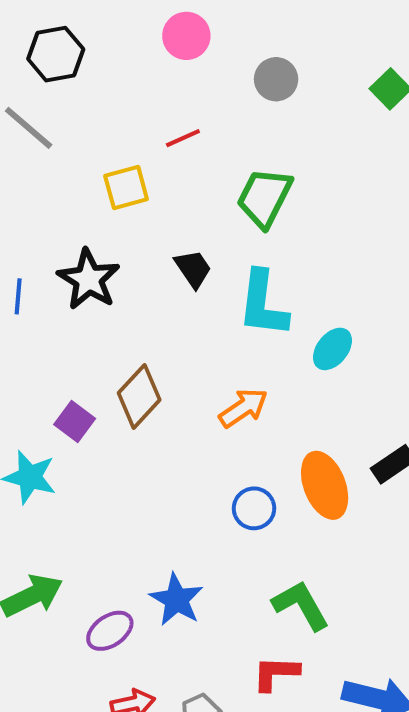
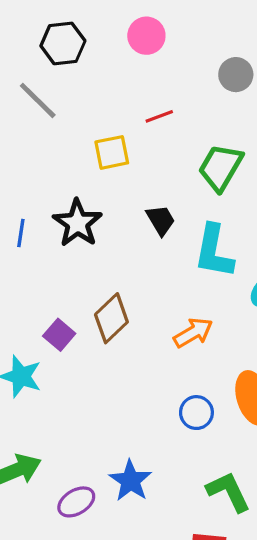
pink circle: (186, 36) -> (146, 36), moved

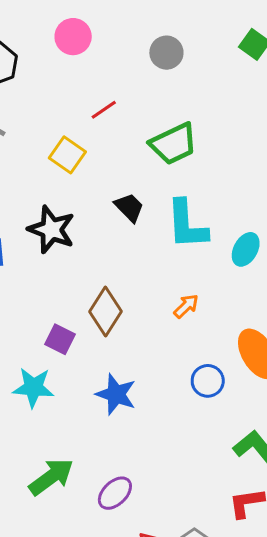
yellow square: (112, 152) -> (67, 155), turned -30
green trapezoid: (221, 167) -> (174, 144), turned -132
orange arrow: (193, 333) -> (186, 306), size x0.7
blue star: (131, 481) -> (116, 394), moved

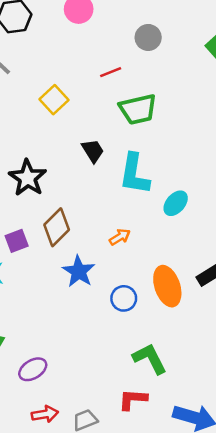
red line: (104, 110) -> (111, 72), moved
black star: (51, 230) -> (28, 178), moved
purple square: (60, 339) -> (17, 241), turned 30
blue star: (116, 394) -> (79, 271), moved

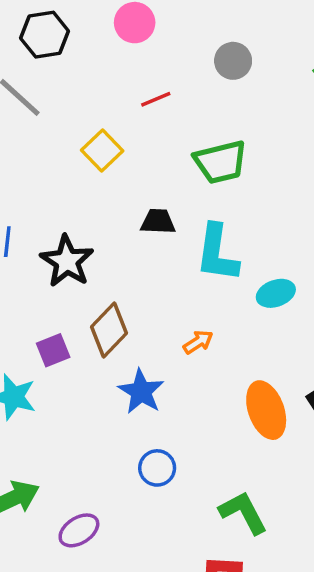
red line: (111, 72) -> (156, 99), moved
black trapezoid: (93, 151) -> (158, 222), turned -55
cyan ellipse: (176, 203) -> (276, 293), turned 30
blue circle: (124, 298) -> (157, 468), moved

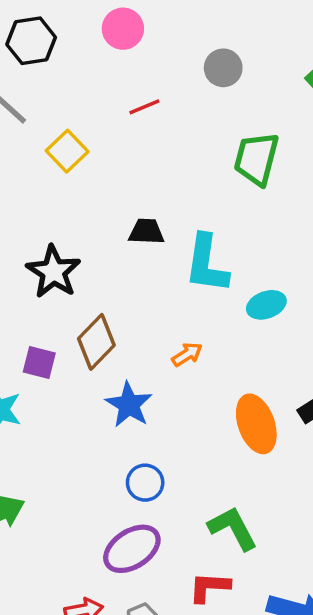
yellow square: (102, 151) -> (67, 151), moved
green trapezoid: (221, 162) -> (256, 159), moved, turned 118
purple square: (53, 350) -> (39, 362), turned 36
purple ellipse: (79, 530) -> (132, 549), moved, size x1.4

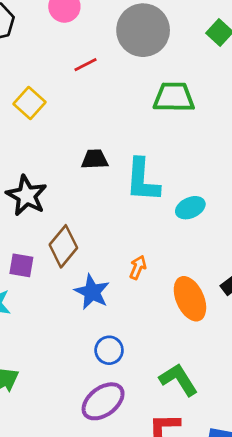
gray circle: (223, 68) -> (143, 30), size x1.8
green trapezoid: (256, 159) -> (174, 97), turned 81
orange arrow: (187, 354) -> (138, 267), moved, turned -30

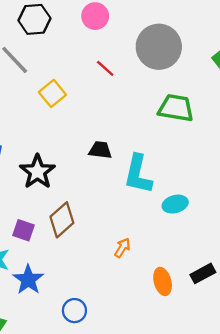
red line: (86, 65) -> (105, 68), turned 60
blue star: (92, 292) -> (28, 280), moved
orange ellipse: (190, 299) -> (163, 281), size x0.7
blue circle: (109, 350) -> (74, 311), moved

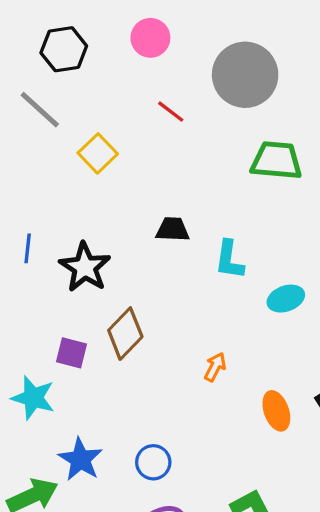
cyan L-shape: (138, 174) -> (229, 260), size x0.7
blue star: (28, 280) -> (80, 459), moved

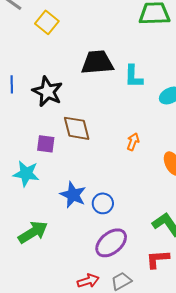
black trapezoid: (173, 229) -> (97, 62), size x1.6
brown diamond: (125, 334) -> (77, 128), turned -52
blue star: (80, 459) -> (73, 195), moved

